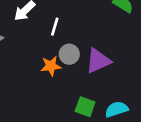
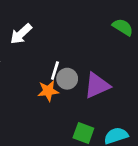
white line: (55, 27) -> (55, 71), moved

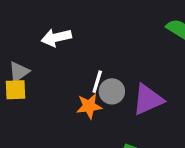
white arrow: (21, 34) -> (56, 38), turned 30

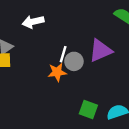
purple triangle: (148, 100) -> (100, 51), moved

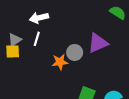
white line: (63, 54) -> (37, 39), moved

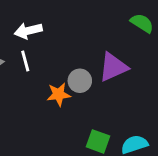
white line: (37, 39) -> (25, 61), turned -32

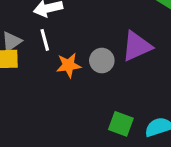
orange star: (59, 94) -> (69, 65), moved

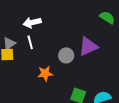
orange star: (69, 65) -> (45, 73), moved

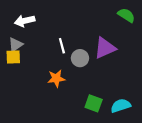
white arrow: (32, 22) -> (25, 21), moved
white line: (30, 42) -> (62, 46), moved

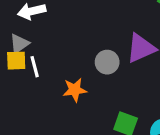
white line: (62, 46) -> (35, 67), moved

